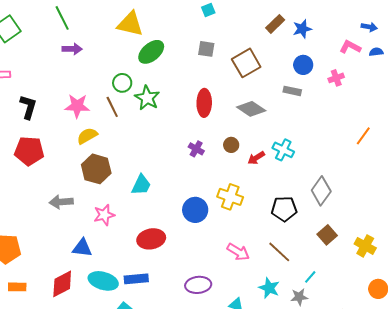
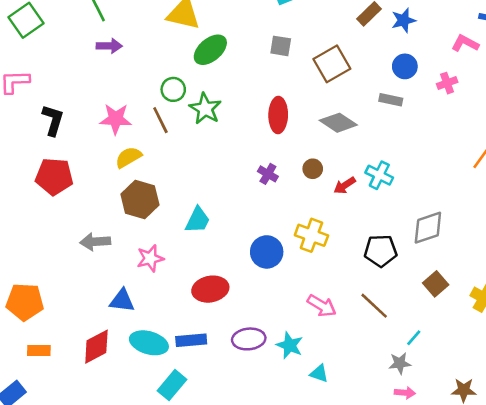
gray diamond: (321, 191) -> (428, 228), turned 36
purple ellipse: (198, 285) -> (249, 339), moved
cyan star: (269, 288) -> (290, 345), moved

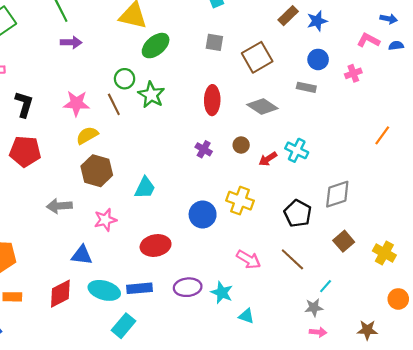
black pentagon: (381, 251) -> (298, 213), turned 30

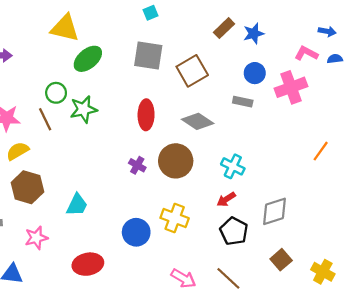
gray square: (214, 42) -> (148, 56), size x1.6
pink cross: (353, 73) -> (291, 87), size x1.8
green star: (151, 95) -> (83, 109), turned 30
brown circle: (241, 145) -> (176, 161), size x2.0
red arrow: (268, 159) -> (226, 199), moved

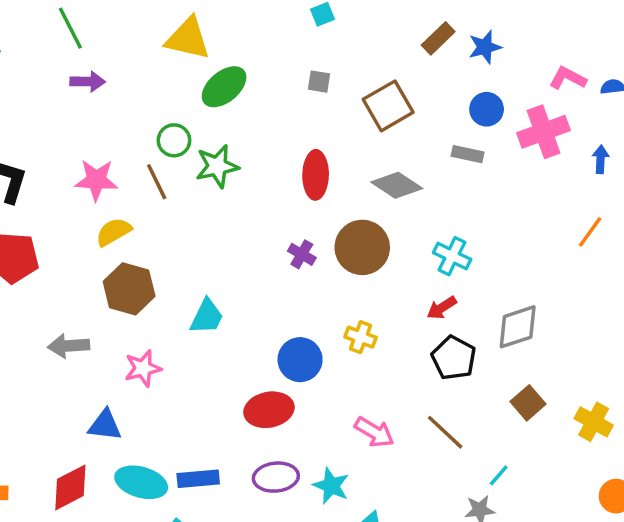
blue arrow: (327, 31) -> (601, 159), moved, turned -98
gray square: (148, 56) -> (319, 82), size x0.5
yellow cross: (175, 218) -> (360, 337), size x0.7
red ellipse: (88, 264) -> (269, 410), moved

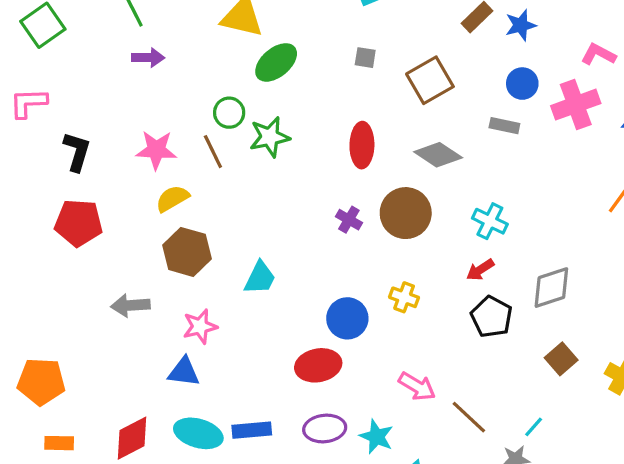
blue triangle: (105, 425) -> (184, 372), moved
brown line: (445, 432) -> (469, 417), moved

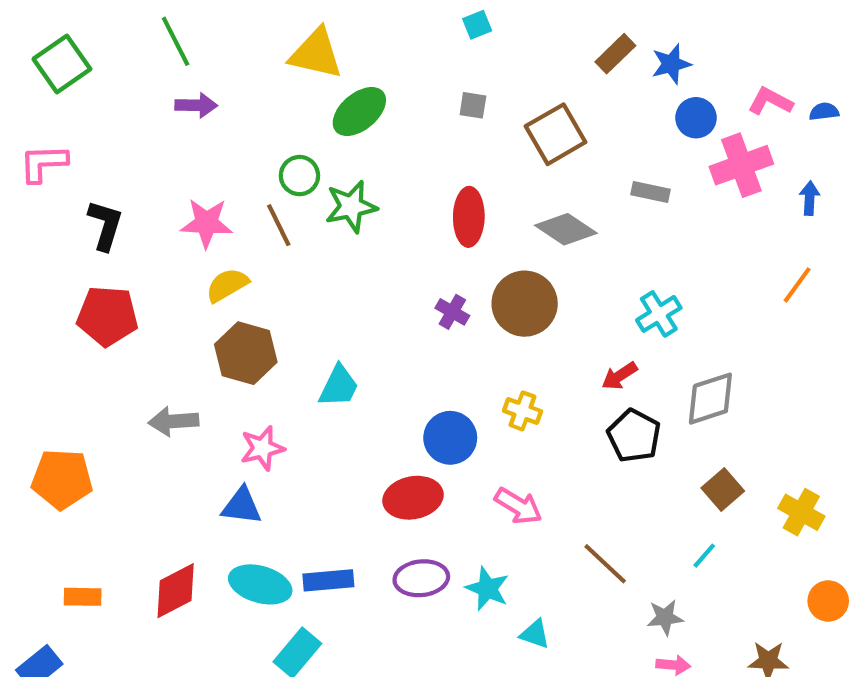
blue circle: (522, 84) -> (696, 118), moved
cyan cross: (490, 221) -> (659, 314), moved, turned 32
orange pentagon: (41, 382) -> (62, 479), moved
pink arrow: (417, 386) -> (518, 506), moved
cyan line: (534, 427) -> (704, 556), moved

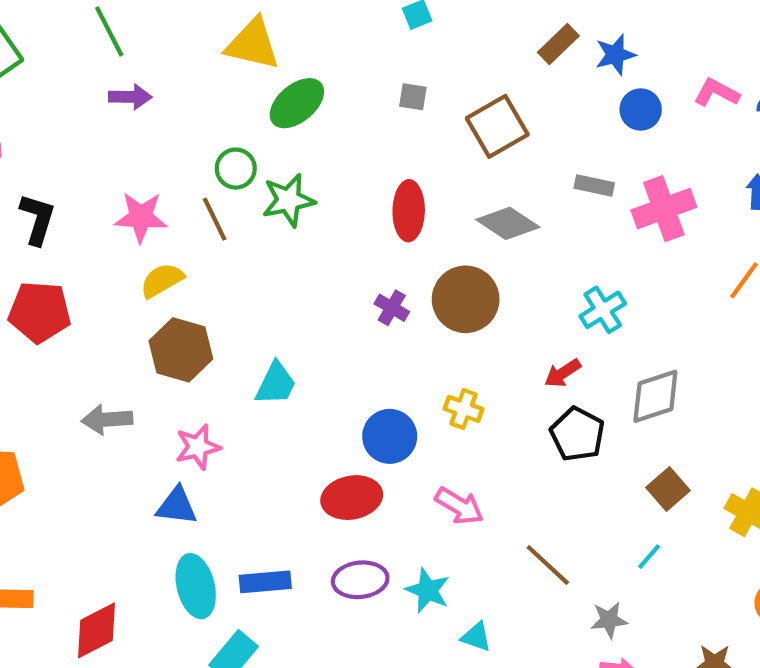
pink cross: (741, 165) -> (664, 209), moved
cyan ellipse: (260, 584) -> (196, 586), turned 60
red diamond: (176, 591) -> (97, 630), moved

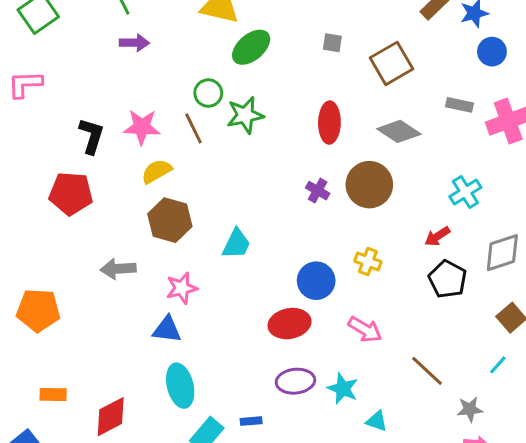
black L-shape: (37, 219) -> (92, 136), moved
blue rectangle: (265, 582) -> (251, 421), moved, size x0.6

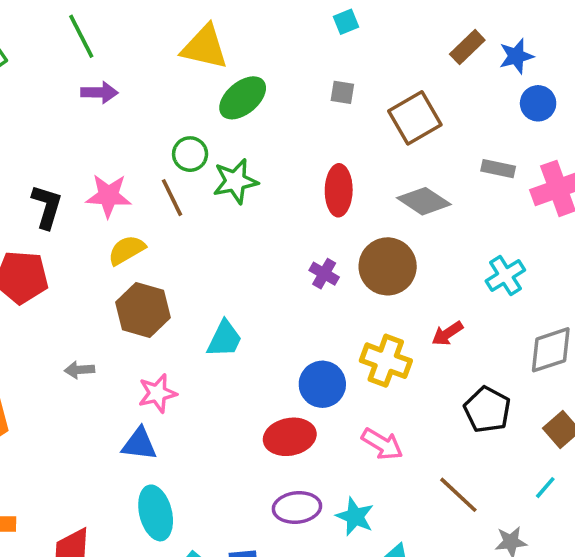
red arrow: (437, 236) -> (447, 333), moved
yellow cross: (368, 261) -> (386, 361), size x1.5
gray arrow: (118, 269) -> (79, 370), size x0.7
black pentagon: (448, 279) -> (487, 410), moved

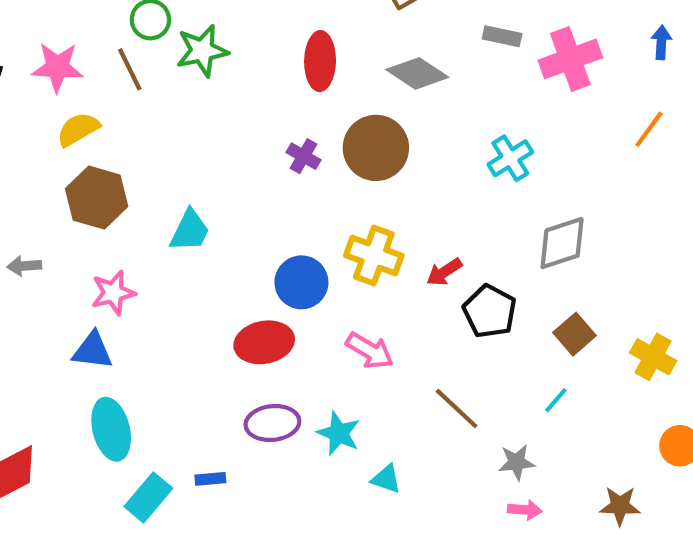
red arrow: (447, 333) -> (444, 272), moved

